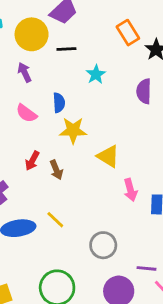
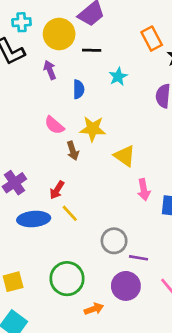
blue semicircle: (59, 103) -> (79, 89), moved
pink semicircle: (26, 113) -> (54, 125), moved
red arrow: (32, 161) -> (57, 190), moved
brown arrow: (56, 170) -> (73, 151), moved
purple line: (147, 268) -> (138, 258), moved

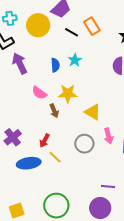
orange rectangle: (152, 39) -> (92, 26), moved
black line: (92, 50) -> (72, 32), moved, turned 32
purple arrow: (50, 70) -> (20, 63), moved, size x1.5
cyan star: (118, 77) -> (75, 60), moved
gray circle: (114, 241) -> (84, 144), moved

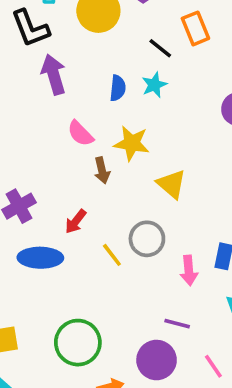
black line: (72, 32) -> (160, 48), moved
pink arrow: (108, 136) -> (189, 271), moved
yellow line: (55, 157) -> (112, 255), moved

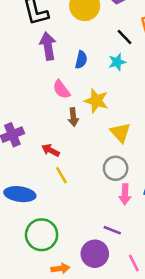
blue semicircle: (118, 88) -> (81, 60), moved
red arrow: (76, 221) -> (51, 150), turned 72
gray circle: (147, 239) -> (116, 168), moved
yellow line: (112, 255) -> (61, 175), moved
blue ellipse: (40, 258) -> (20, 194), moved

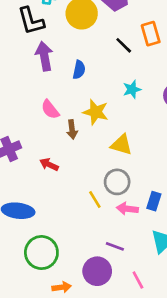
cyan star: (117, 62) -> (132, 89), moved
pink semicircle: (61, 89) -> (50, 109), moved
yellow triangle: (120, 133) -> (121, 145), turned -30
yellow line: (61, 175) -> (95, 200), moved
pink arrow: (125, 194) -> (127, 209), turned 96

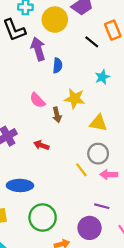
purple arrow: (44, 56) -> (38, 49), moved

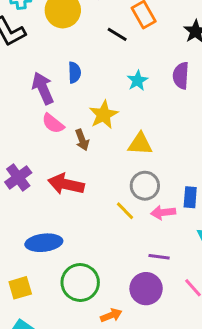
purple arrow: (38, 49) -> (43, 88), moved
yellow star: (75, 99) -> (103, 115), turned -30
red arrow: (41, 145) -> (66, 184), size x1.6

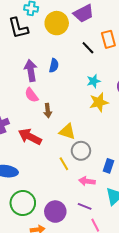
yellow star: (103, 115) -> (99, 102), moved
yellow triangle: (140, 144) -> (67, 132), moved
pink arrow: (163, 212) -> (87, 181), moved
purple line: (159, 257) -> (85, 206), moved
purple circle: (146, 289) -> (55, 212), moved

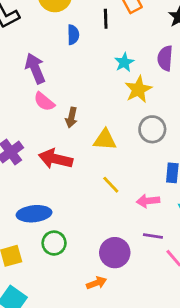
black line: (88, 48) -> (106, 19), turned 56
blue semicircle: (54, 66) -> (73, 35), moved
brown arrow: (48, 111) -> (71, 117), turned 32
gray circle: (81, 151) -> (152, 129), moved
green circle: (23, 203) -> (54, 243), moved, size x0.7

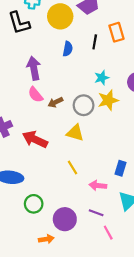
brown arrow: (71, 117) -> (55, 102), moved, turned 40
gray circle: (152, 129) -> (84, 105), moved
green circle: (54, 243) -> (34, 204), moved

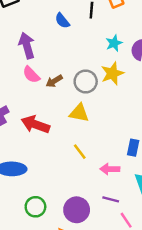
blue semicircle: (68, 49) -> (62, 21), turned 136
cyan star: (102, 78) -> (114, 43), moved
green circle: (34, 204) -> (35, 207), moved

